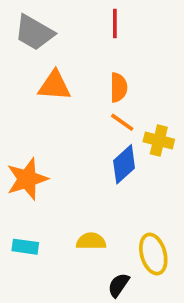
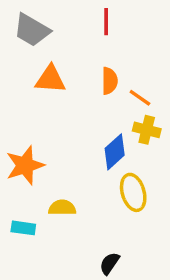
orange line: (122, 122) -> (140, 98), moved
yellow semicircle: (91, 241) -> (62, 208), moved
yellow ellipse: (153, 254) -> (133, 192), moved

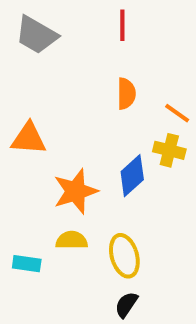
orange triangle: (50, 79) -> (29, 139), moved
orange line: (140, 98) -> (177, 113), moved
orange star: (25, 165) -> (76, 191), moved
yellow ellipse: (133, 192) -> (124, 256), moved

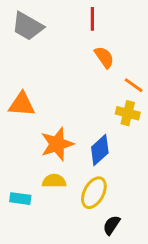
orange semicircle: (126, 94) -> (104, 57), moved, turned -35
blue diamond: (132, 176) -> (100, 150), moved
yellow ellipse: (124, 256) -> (94, 193), turned 44
black semicircle: (126, 305) -> (112, 225), moved

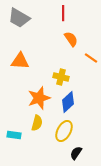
orange triangle: (22, 104) -> (20, 61), moved
yellow cross: (128, 113) -> (61, 77), moved
yellow semicircle: (54, 181) -> (37, 123), turned 105

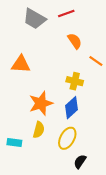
red line: (63, 13) -> (66, 13), turned 70
gray trapezoid: (19, 18) -> (34, 19), moved
yellow cross: (61, 77) -> (75, 81), moved

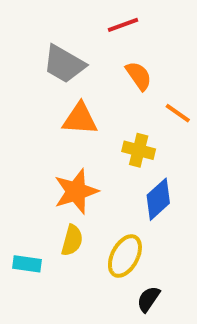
gray trapezoid: (34, 19) -> (64, 64), moved
orange triangle: (21, 64) -> (80, 119), moved
blue diamond: (72, 108) -> (158, 199), moved

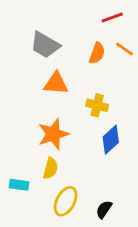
red line: (123, 25) -> (112, 18), moved
orange semicircle: (139, 76) -> (97, 53), turned 55
orange line: (178, 113) -> (125, 49), moved
yellow ellipse: (125, 256) -> (66, 201), moved

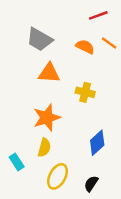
orange semicircle: (97, 53) -> (85, 47), turned -84
blue diamond: (111, 140) -> (97, 143), moved
cyan rectangle: (19, 185) -> (17, 162), turned 49

